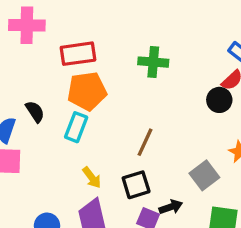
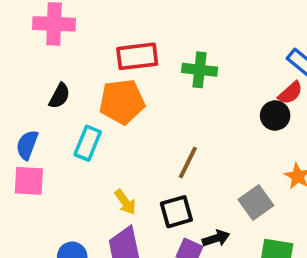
red rectangle: (78, 54) -> (137, 56), moved
black semicircle: (35, 112) -> (59, 96), moved, turned 60
cyan rectangle: (76, 127) -> (88, 143), moved

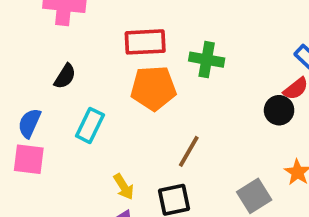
orange pentagon: (122, 102) -> (153, 88), moved

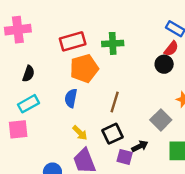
blue semicircle: (29, 123) -> (71, 98), moved
cyan rectangle: (90, 125) -> (28, 104), moved, turned 48

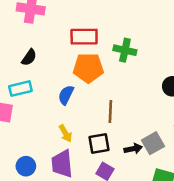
brown line: (115, 102) -> (110, 111), turned -30
black arrow: (140, 146) -> (133, 149), moved

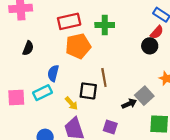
cyan rectangle: (20, 89) -> (42, 93), moved
blue semicircle: (66, 95) -> (53, 73), moved
black square: (99, 144) -> (88, 91), moved, turned 30

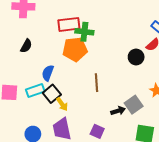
green cross: (105, 25) -> (84, 32), moved
black circle: (150, 46) -> (136, 57), moved
black square: (88, 91) -> (52, 94), moved, turned 36

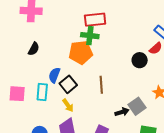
red rectangle: (69, 24) -> (95, 20), moved
cyan rectangle: (35, 91) -> (42, 92), turned -66
black square: (52, 94) -> (68, 84), moved

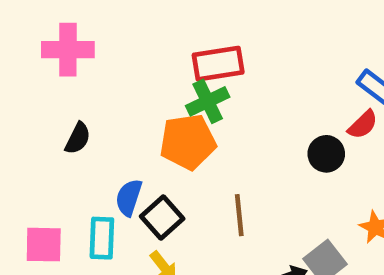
green cross: (90, 36) -> (208, 101), turned -30

